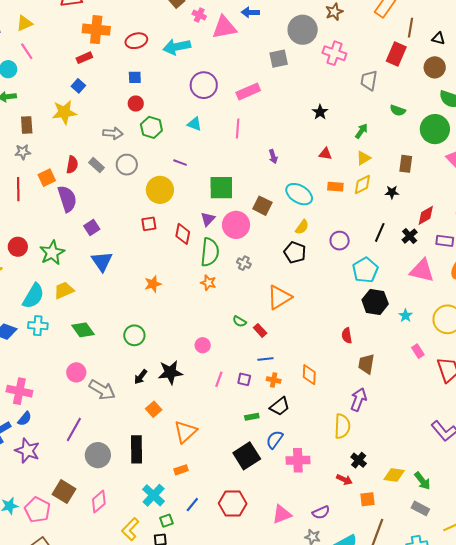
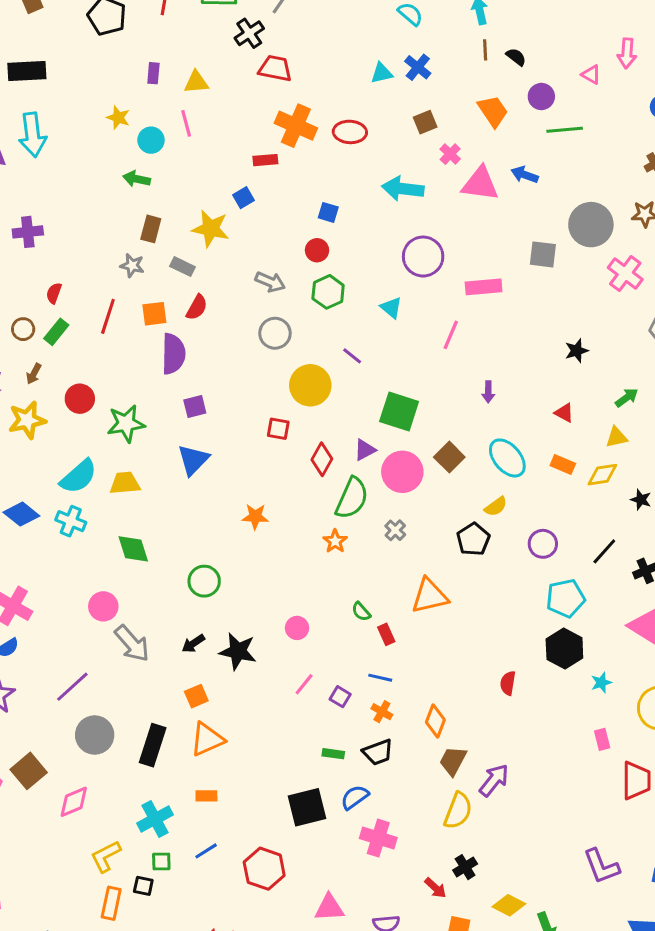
red ellipse: (136, 41) -> (350, 132), moved
gray rectangle: (96, 165) -> (183, 267), moved, turned -35
brown trapezoid: (366, 364) -> (453, 761), moved
orange triangle: (185, 432) -> (207, 739), moved

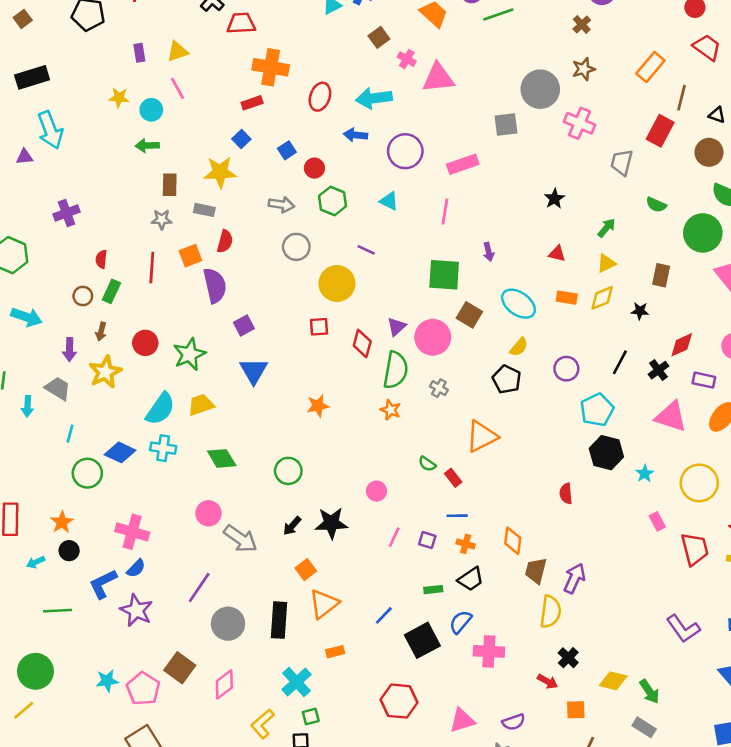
red ellipse: (350, 132) -> (320, 97), moved, turned -60
blue arrow: (525, 175) -> (355, 135), moved
blue square: (328, 212) -> (287, 150), moved, turned -36
green square: (399, 412) -> (444, 275), moved
blue line: (206, 851) -> (384, 615), moved

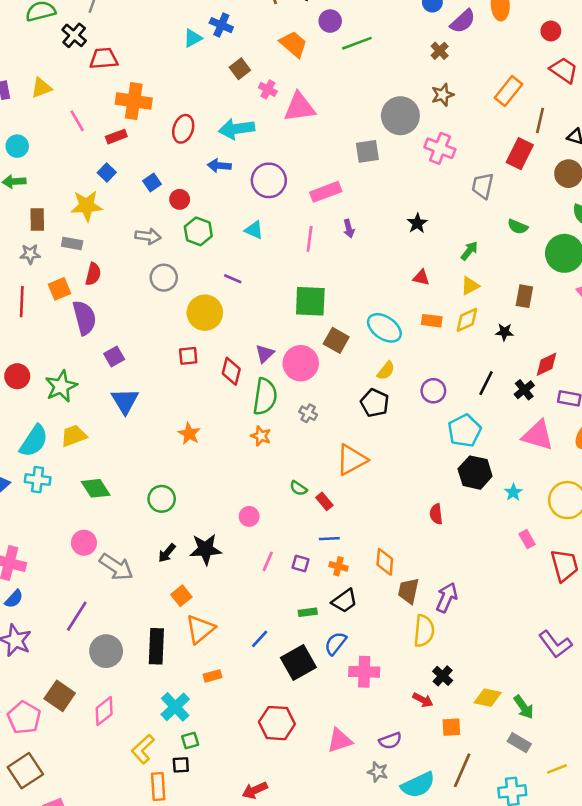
pink line: (177, 88) -> (77, 121), moved
purple arrow: (489, 252) -> (349, 229), moved
orange star: (318, 406) -> (189, 434), turned -30

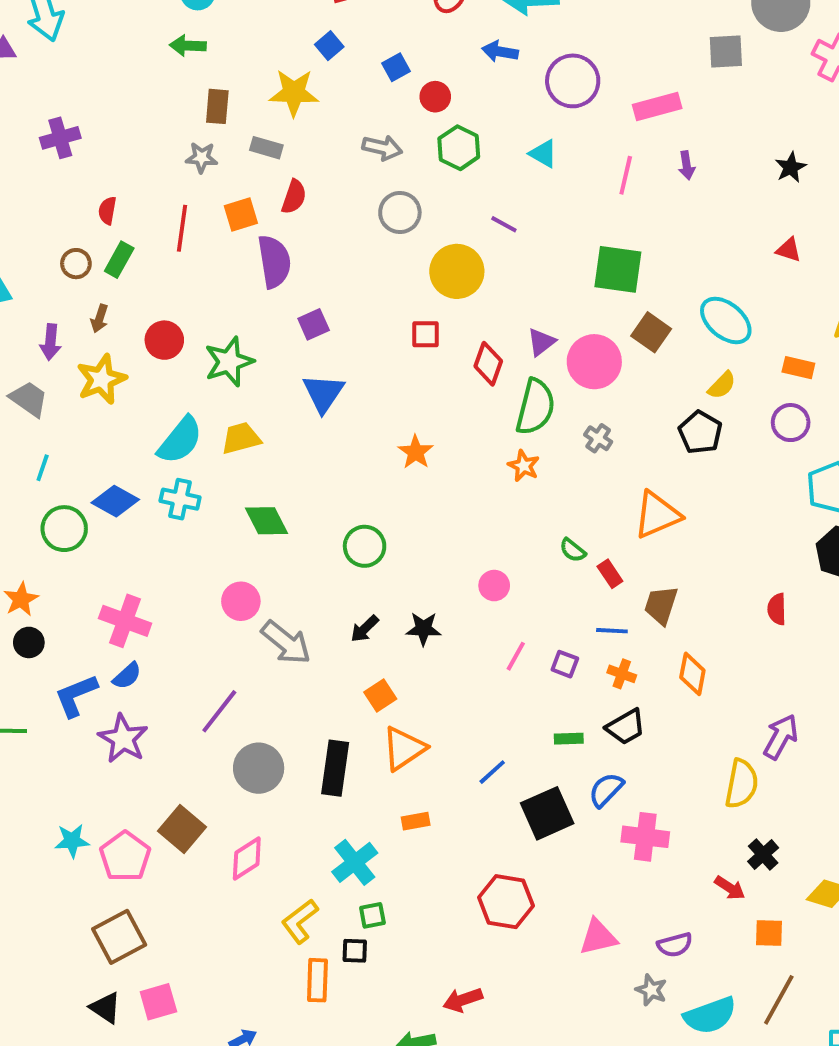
orange rectangle: (432, 321) -> (798, 368), moved
black star: (205, 549) -> (423, 629), size x0.7
brown trapezoid: (408, 591) -> (661, 605), moved

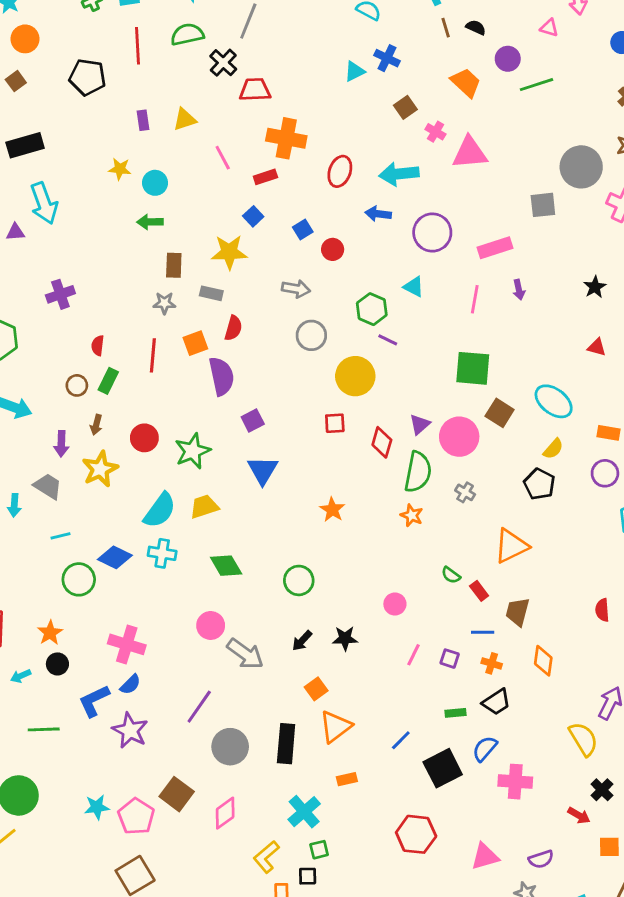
green hexagon: (459, 148) -> (372, 309), moved
cyan line: (43, 468) -> (61, 536), turned 60
yellow semicircle: (742, 784) -> (583, 739), turned -39

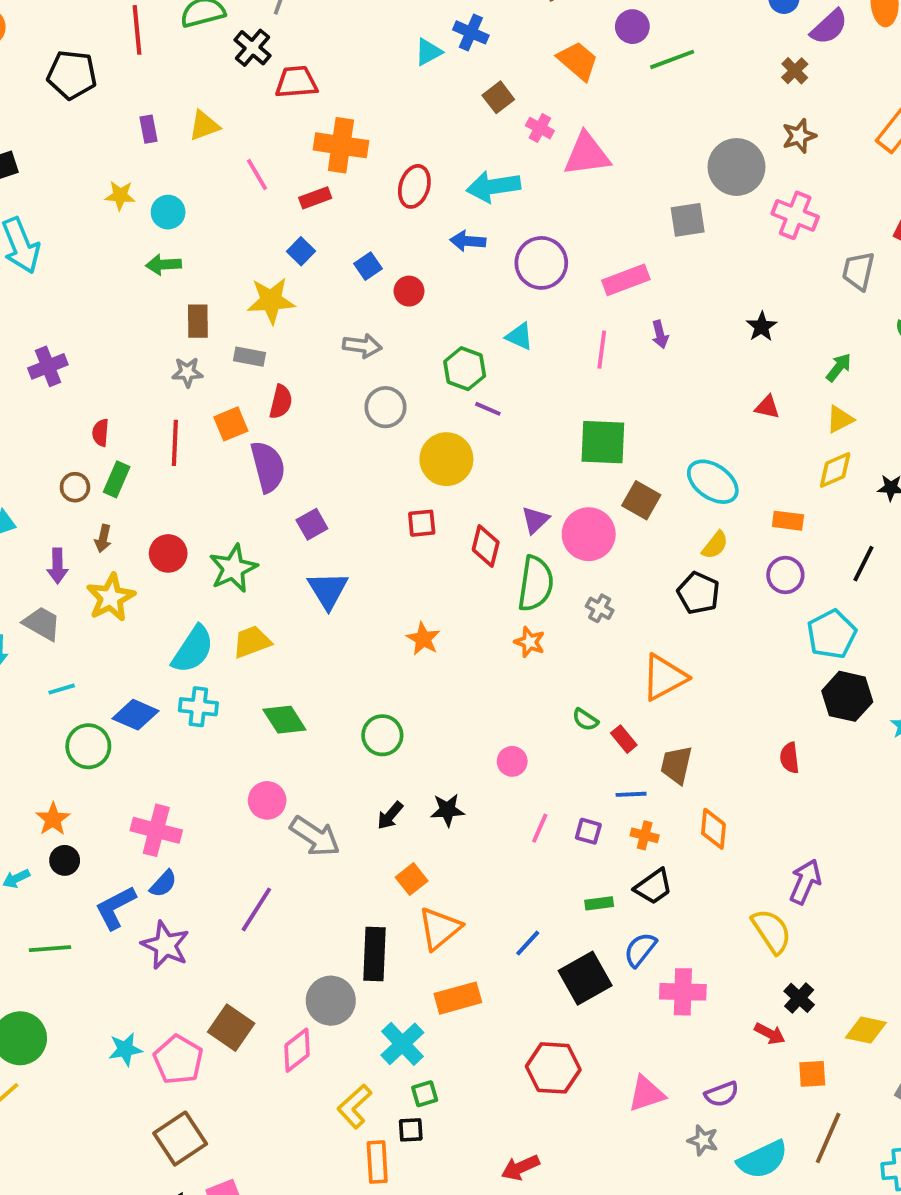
gray circle: (230, 747) -> (331, 1001), moved
orange rectangle: (347, 779) -> (458, 998), size x1.6

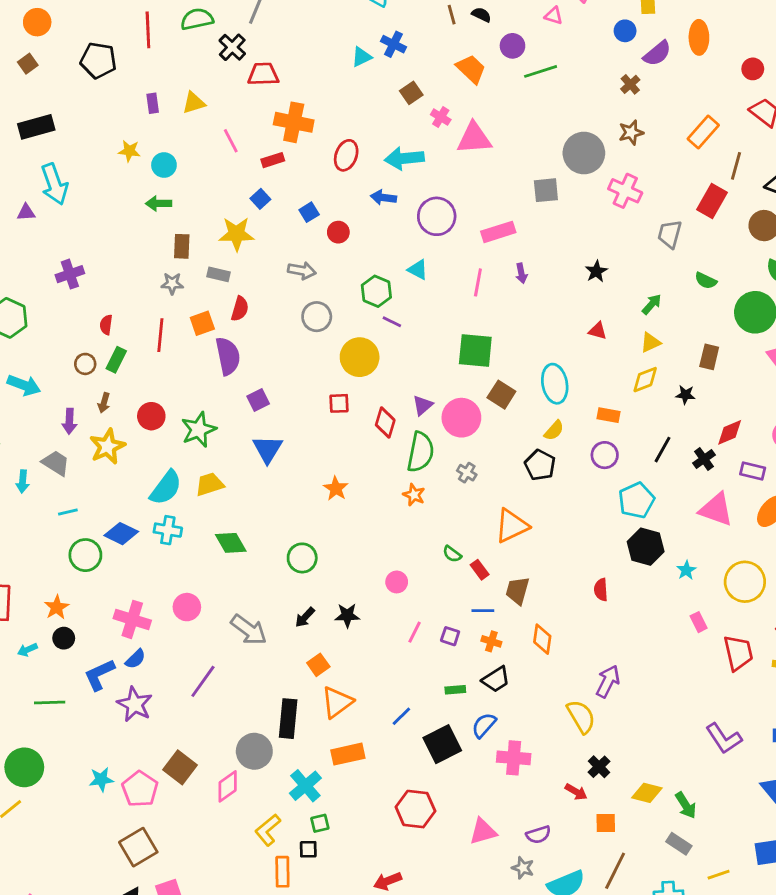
cyan ellipse: (713, 482) -> (555, 384), turned 42
pink circle: (267, 800) -> (187, 607), moved

